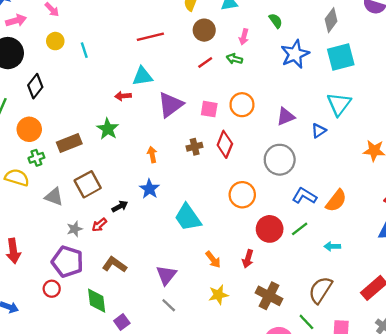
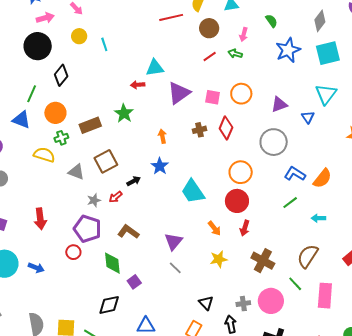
red line: (150, 37) -> (171, 17), moved
blue triangle: (319, 131) -> (308, 117), turned -32
red circle: (270, 229) -> (237, 201), moved

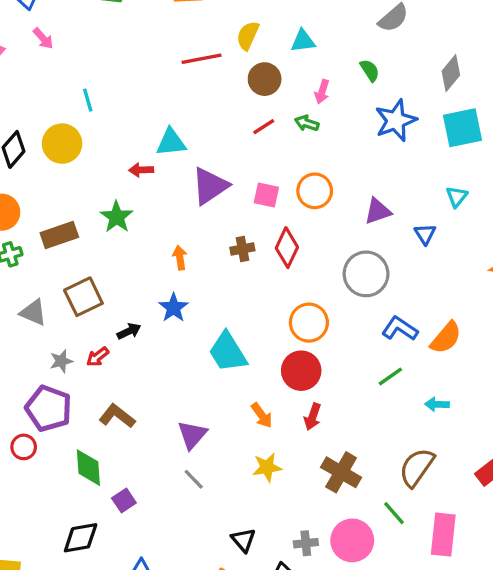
yellow circle: (79, 36) -> (62, 144), moved, size x1.5
cyan triangle: (326, 94) -> (457, 197), size x0.6

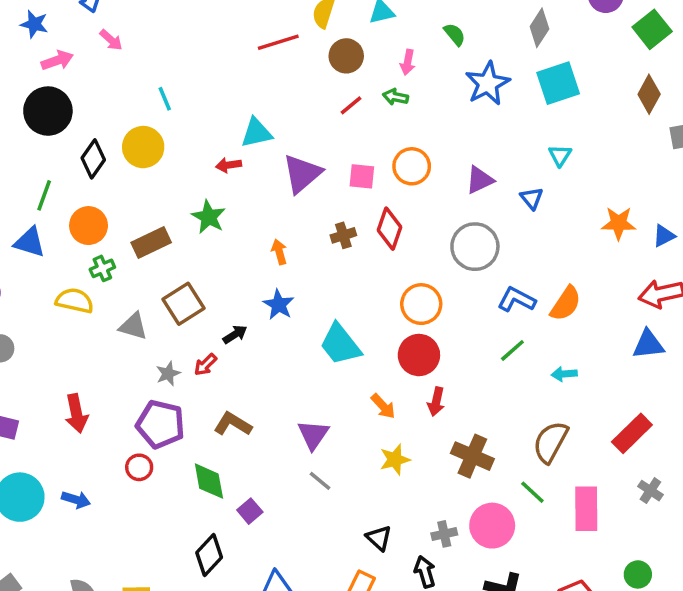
black diamond: (81, 538) -> (209, 555), turned -30

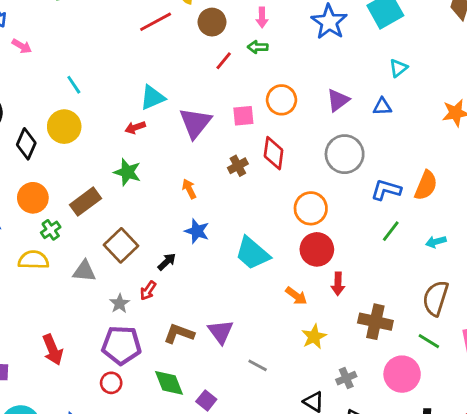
cyan triangle: (560, 155) -> (398, 68), turned 30
blue triangle: (532, 198) -> (382, 107), turned -42
purple triangle: (313, 435) -> (221, 332), moved
gray cross: (444, 534) -> (346, 378), moved

